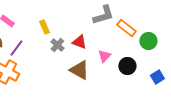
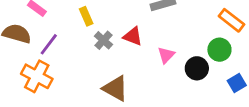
orange rectangle: (126, 28) -> (231, 20), moved
green circle: (148, 41) -> (219, 50), moved
brown triangle: (79, 70) -> (115, 88), moved

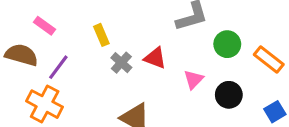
orange rectangle: (231, 20) -> (269, 60), moved
green circle: (219, 50) -> (227, 44), moved

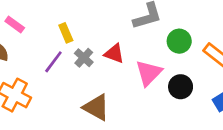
purple line: (58, 67) -> (53, 62), moved
pink triangle: (193, 79) -> (149, 73), size x1.5

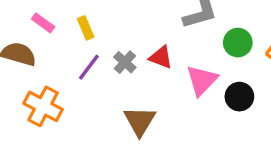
yellow rectangle: (66, 33) -> (86, 28), moved
brown triangle: (96, 107) -> (140, 121), turned 32

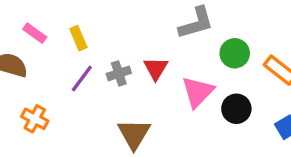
red triangle: (161, 57) -> (156, 68), turned 40
gray cross: (125, 62) -> (119, 73), turned 30
orange cross: (43, 106) -> (35, 119), size x0.7

